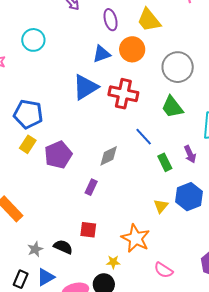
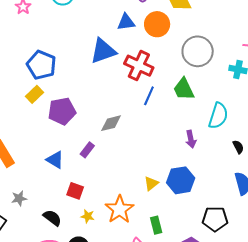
blue line: (144, 137) -> (149, 96), moved, turned 54
green rectangle: (165, 162) -> (156, 225), moved
black semicircle: (63, 247) -> (52, 218), moved
yellow star: (113, 262) -> (88, 216), moved
blue triangle: (46, 277) -> (55, 160), moved, turned 48

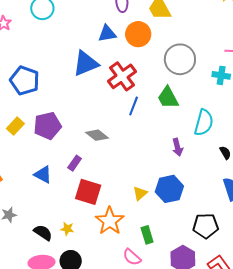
red cross: (139, 66) -> (122, 76), turned 32
yellow rectangle: (34, 94) -> (15, 126), moved
gray diamond: (111, 123) -> (97, 135), turned 55
red square: (75, 191) -> (88, 192), moved, size x1.5
yellow star: (88, 216) -> (67, 229), moved

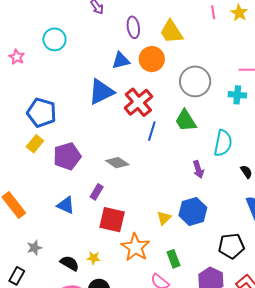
yellow rectangle: (15, 126) -> (35, 144), moved

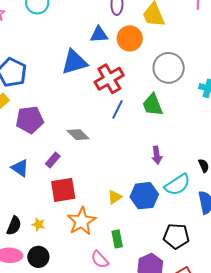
cyan semicircle: (223, 143) -> (177, 185), moved, turned 36
red square: (112, 220) -> (63, 190), turned -32
black semicircle: (70, 263) -> (14, 226), turned 72

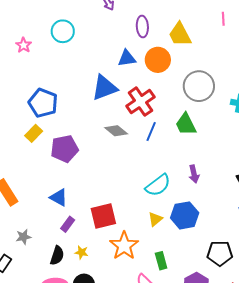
gray diamond: (78, 135) -> (116, 131), moved
purple rectangle: (53, 160) -> (68, 224), moved
cyan semicircle: (177, 185) -> (158, 185), moved

